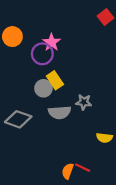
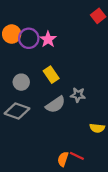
purple circle: (42, 54) -> (29, 38), moved
gray circle: (43, 88) -> (21, 82), moved
gray semicircle: (60, 112) -> (55, 105), turned -30

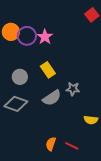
orange semicircle: (63, 159) -> (51, 144), moved

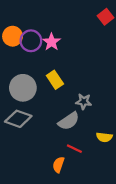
gray circle: (20, 77) -> (23, 88), size x1.5
gray semicircle: (52, 98) -> (69, 121), moved
red line: (72, 146) -> (74, 149), moved

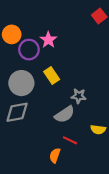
purple circle: (31, 41) -> (29, 50), moved
gray diamond: (18, 119) -> (17, 112), turned -30

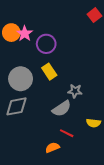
pink star: (48, 40) -> (25, 34), moved
purple circle: (29, 50) -> (46, 44), moved
orange semicircle: (55, 155) -> (52, 148), turned 48

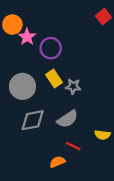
orange circle: (11, 33) -> (12, 24), moved
gray star: (75, 91) -> (73, 86), moved
gray diamond: (16, 106) -> (33, 120), moved

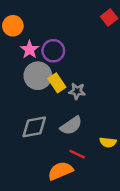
pink star: (27, 37) -> (30, 50), moved
gray circle: (23, 86) -> (38, 76), moved
orange semicircle: (57, 162) -> (60, 171), size x1.5

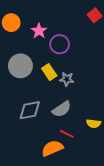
pink star: (30, 50) -> (39, 31), moved
purple circle: (53, 51) -> (60, 44), moved
gray circle: (38, 76) -> (20, 66), moved

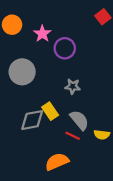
yellow rectangle: (49, 72) -> (50, 111), moved
gray semicircle: (62, 109) -> (79, 120), moved, turned -96
red line: (67, 134) -> (73, 136), moved

